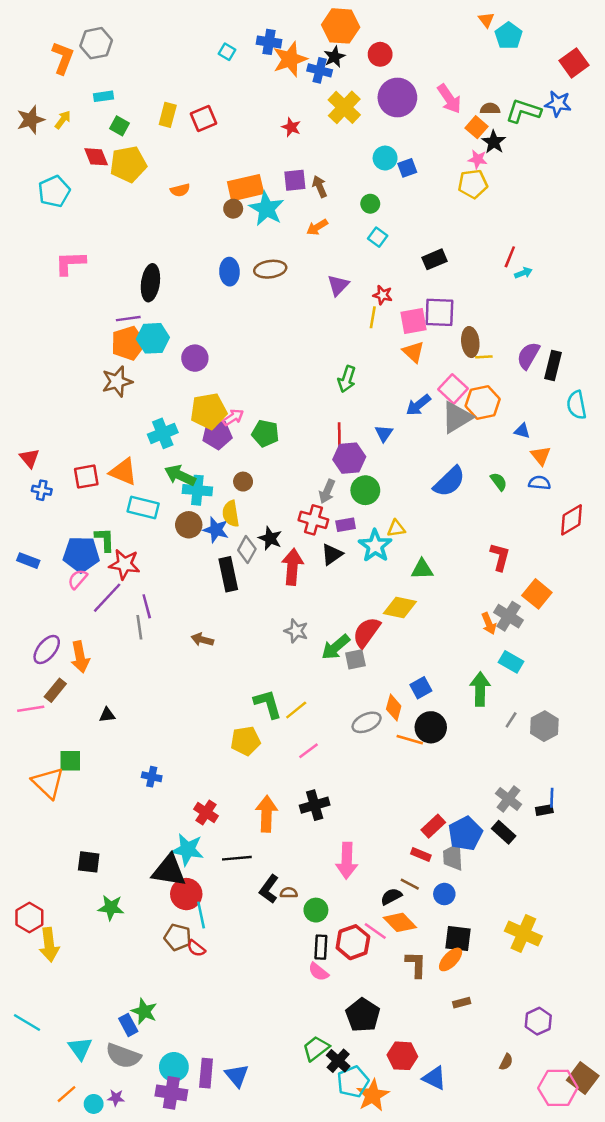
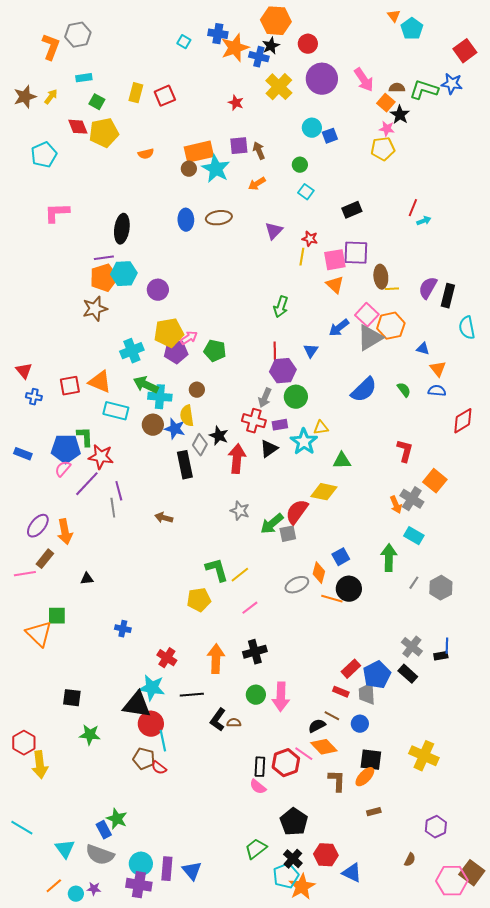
green circle: (316, 910) -> (256, 695), moved
black cross: (338, 1061) -> (293, 859), moved

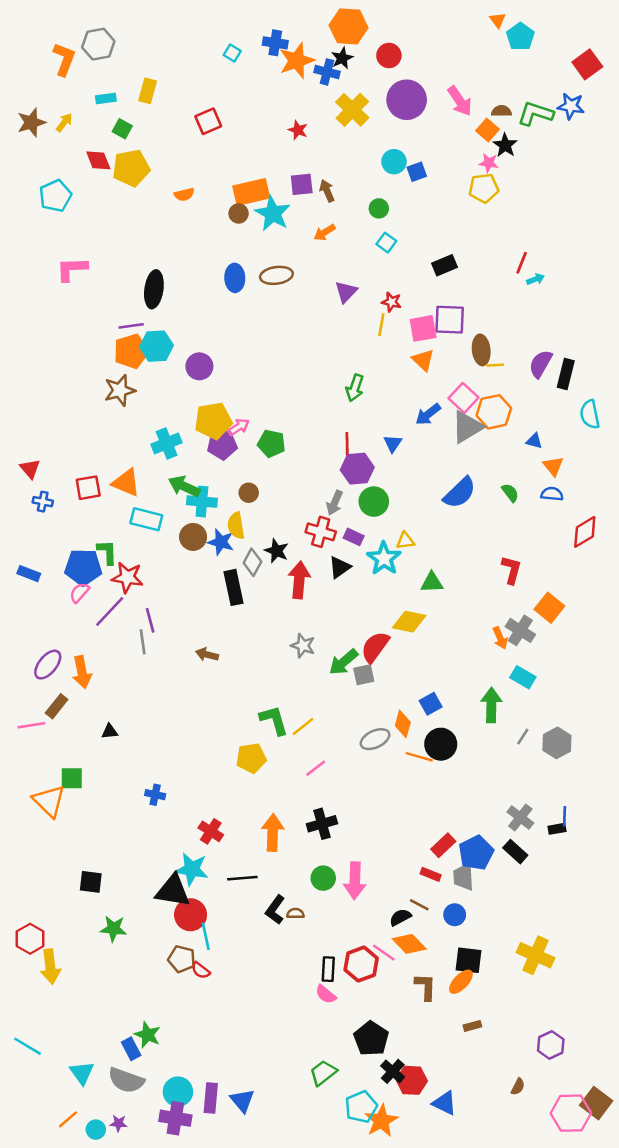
yellow rectangle: (136, 93) -> (148, 91), moved
purple rectangle: (280, 425) -> (354, 537), turned 35
black cross: (293, 859) -> (393, 1071), moved

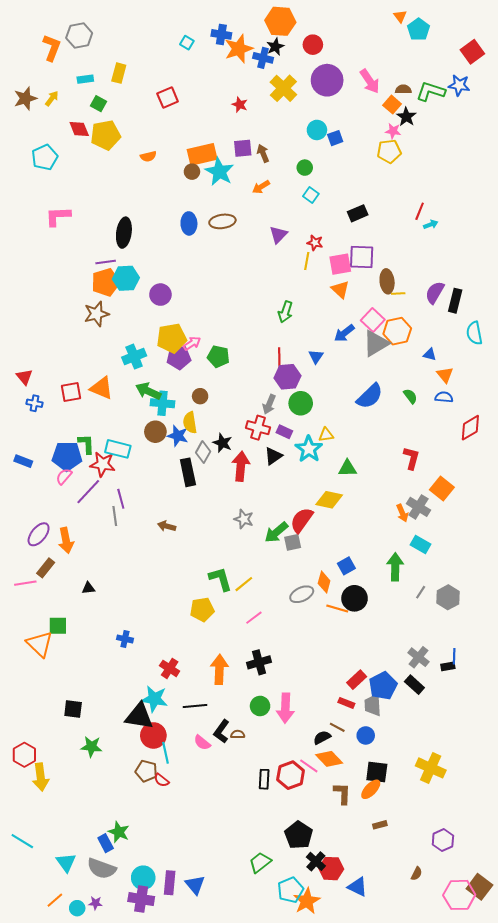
cyan rectangle: (146, 519) -> (118, 449), moved
pink semicircle: (326, 994) -> (202, 743), moved

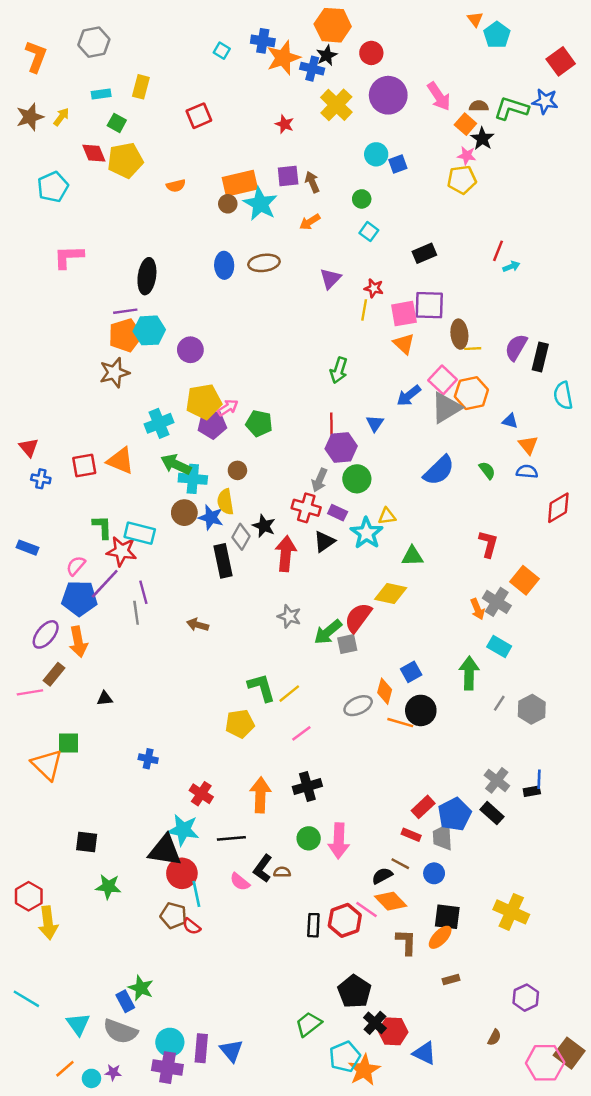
orange L-shape: (52, 48) -> (36, 57), moved
blue pentagon: (67, 456) -> (79, 598), moved

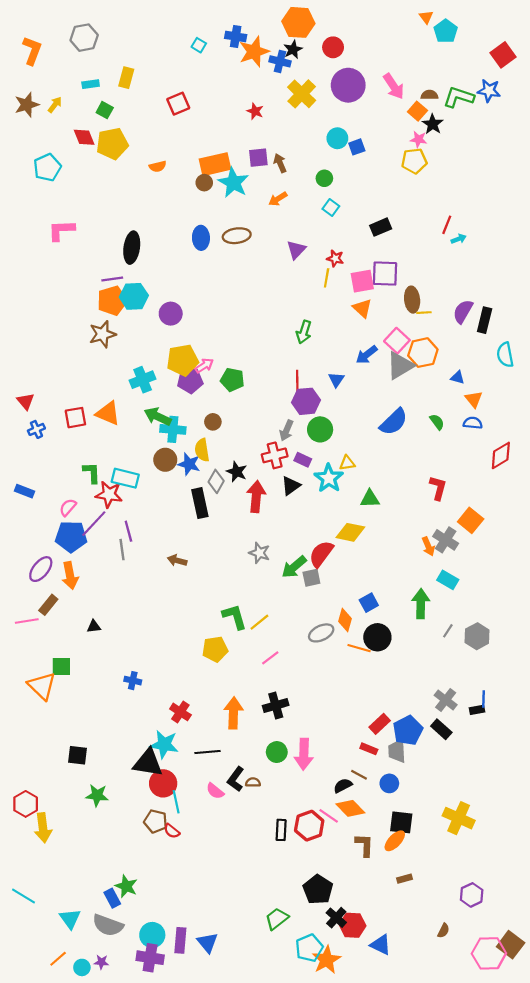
blue cross: (41, 479) -> (36, 429), turned -35
red cross: (306, 508) -> (275, 455), turned -30

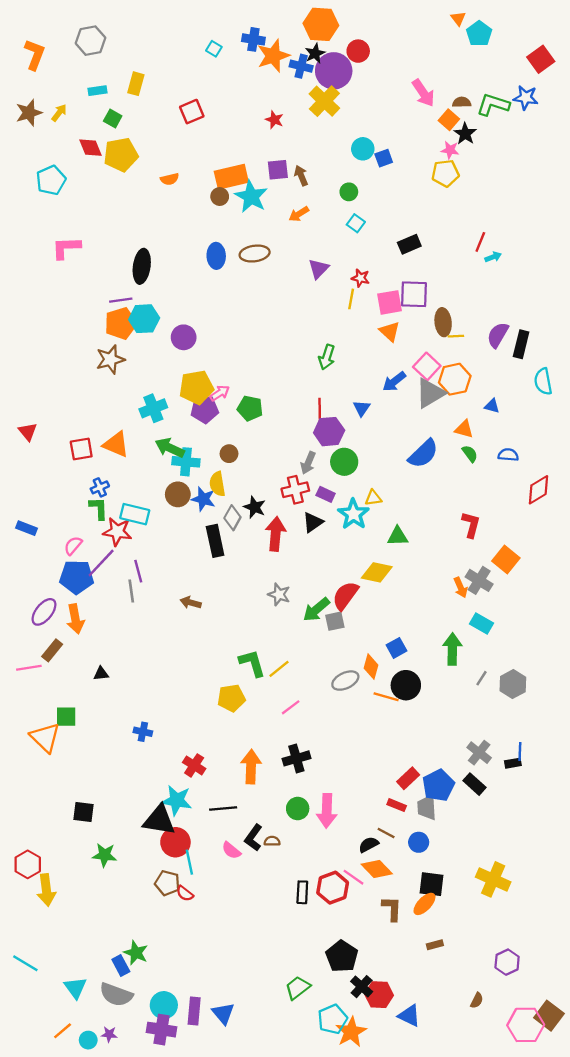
purple circle: (348, 85) -> (334, 71), moved
orange triangle: (474, 399) -> (464, 429), moved, turned -36
blue cross: (36, 429) -> (100, 487), moved

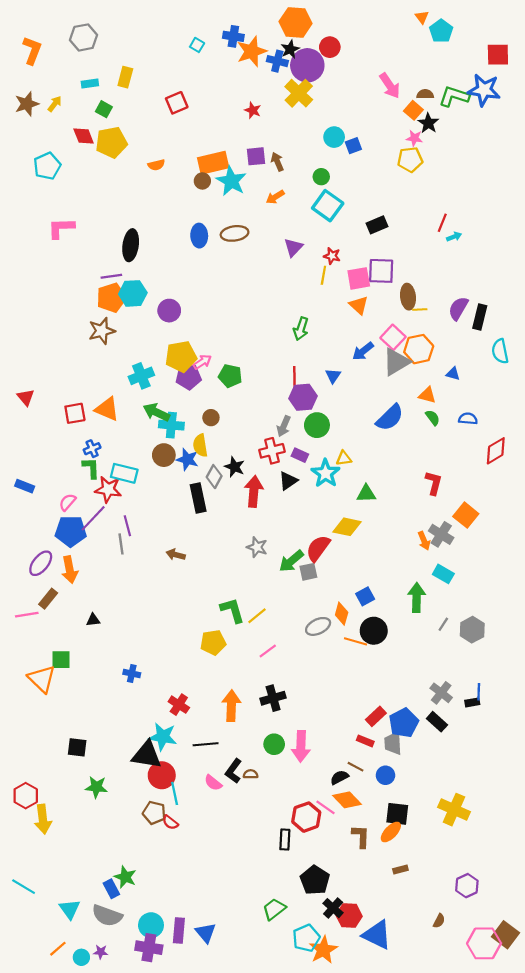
red square: (541, 59) -> (498, 55), turned 35
blue star: (526, 98) -> (484, 90), size x1.4
cyan square: (356, 223) -> (328, 206), size x1.8
black rectangle: (302, 892) -> (285, 840), moved
blue triangle: (409, 1016) -> (377, 935), size x1.4

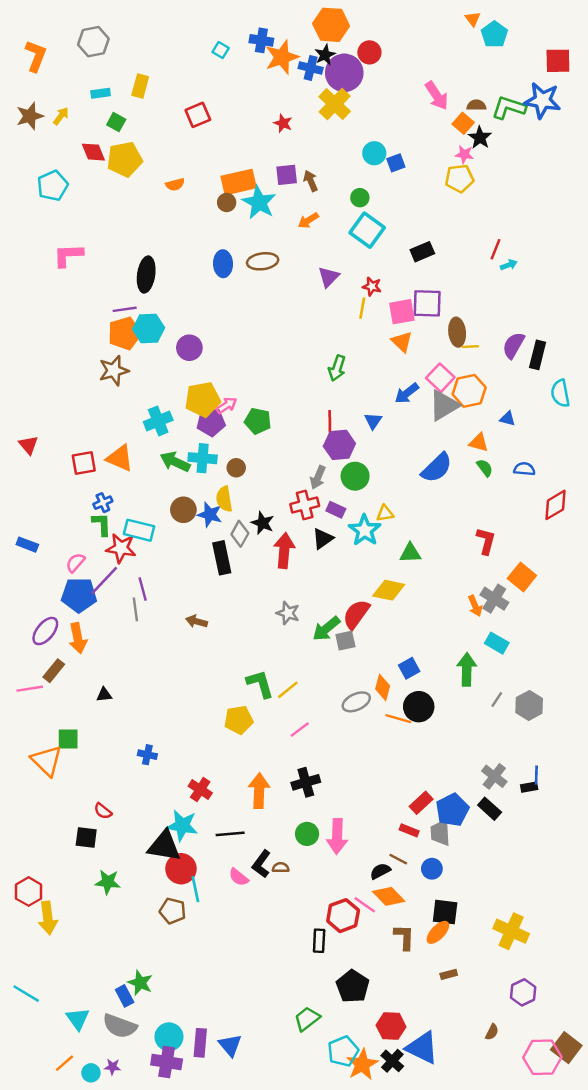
cyan cross: (171, 425) -> (203, 458), moved
yellow cross: (454, 810) -> (511, 931), moved
red semicircle: (170, 822) -> (103, 811), moved
black cross: (333, 908) -> (392, 1061), moved

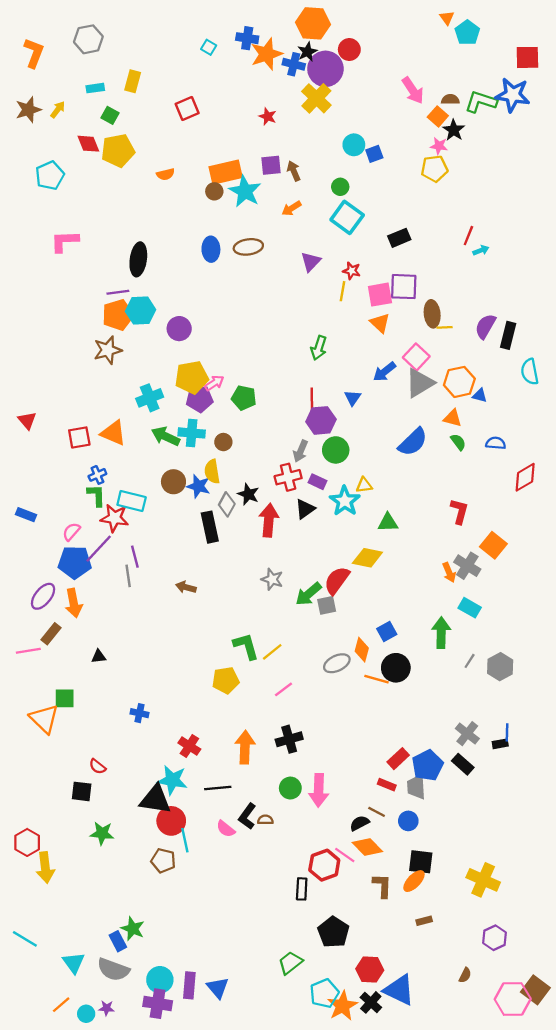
orange hexagon: (469, 391) -> (459, 382), moved

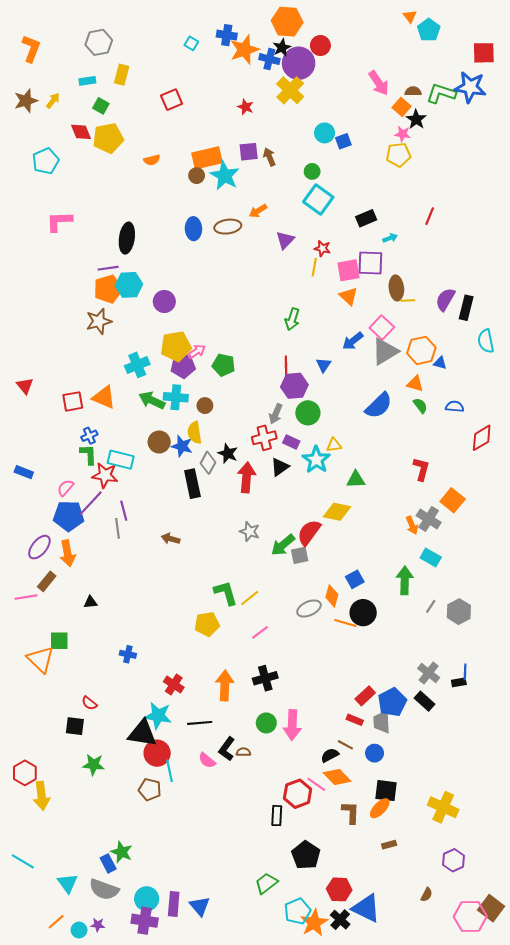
gray hexagon: (88, 39) -> (99, 42), moved
orange arrow: (291, 208) -> (258, 211), moved
cyan arrow: (481, 250) -> (390, 238), moved

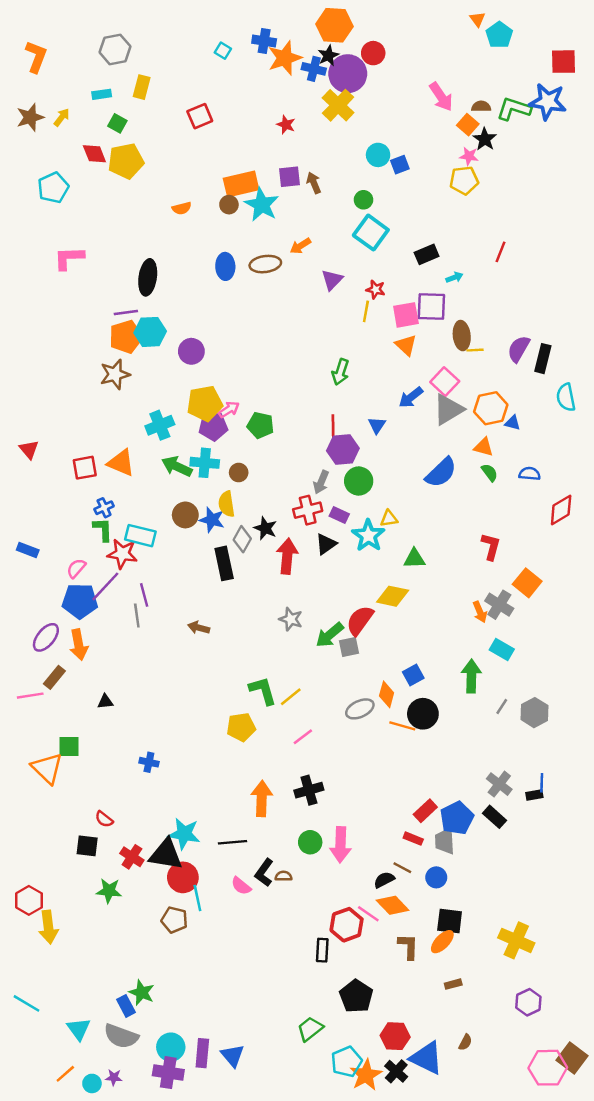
orange semicircle: (152, 160) -> (182, 208), moved
red cross: (174, 684) -> (132, 857), moved
brown semicircle: (427, 895) -> (465, 1042), moved

